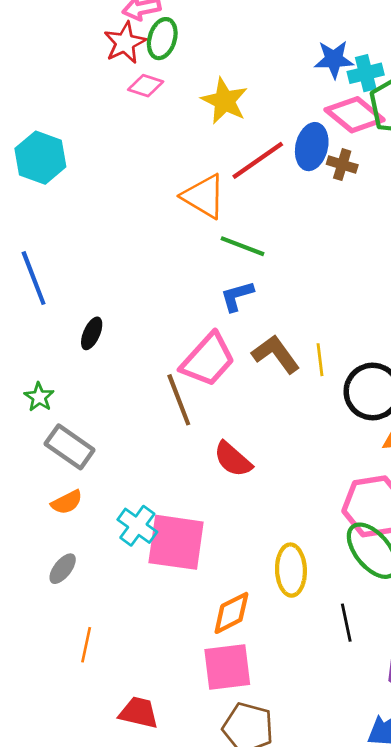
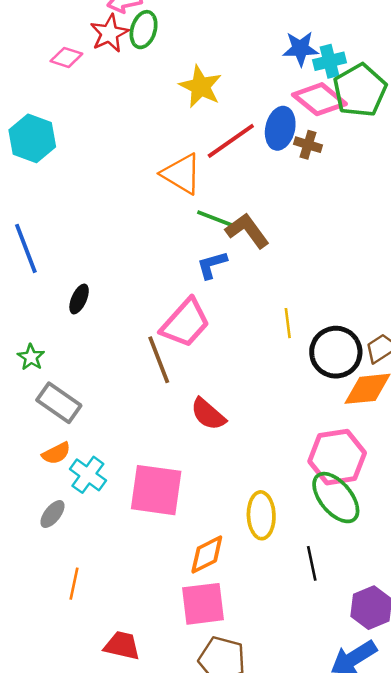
pink diamond: (146, 86) -> (66, 57), moved
brown L-shape: (276, 354) -> (247, 231), moved
cyan cross: (137, 526) -> (88, 475), moved

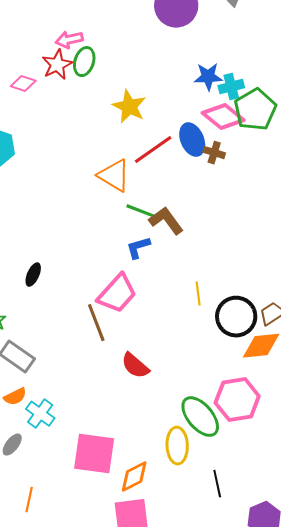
blue ellipse: (280, 128) -> (192, 140), turned -36
pink square: (156, 490) -> (94, 454), moved
green ellipse: (336, 498) -> (200, 417), moved

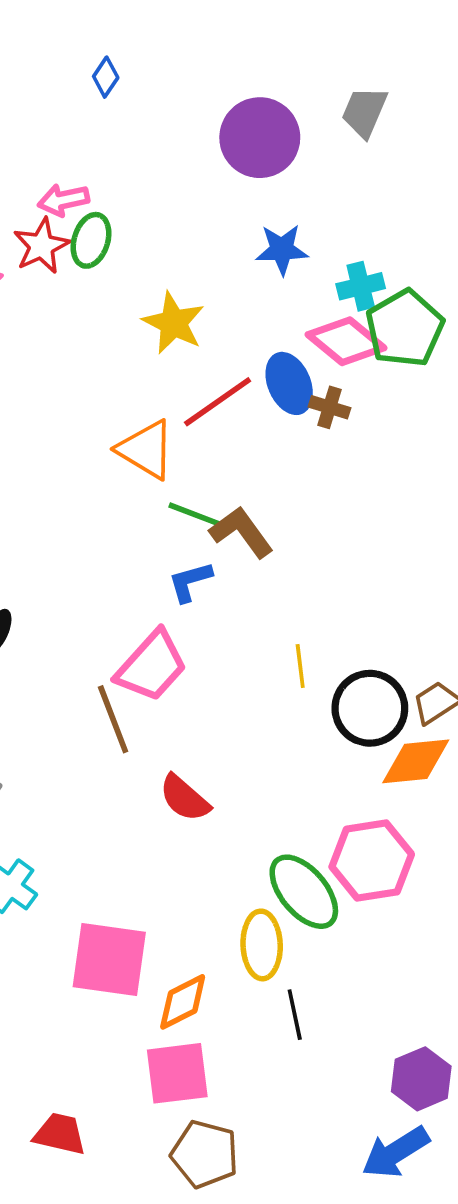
blue star: (208, 77) -> (282, 250), moved
black line: (217, 484) -> (295, 1015), moved

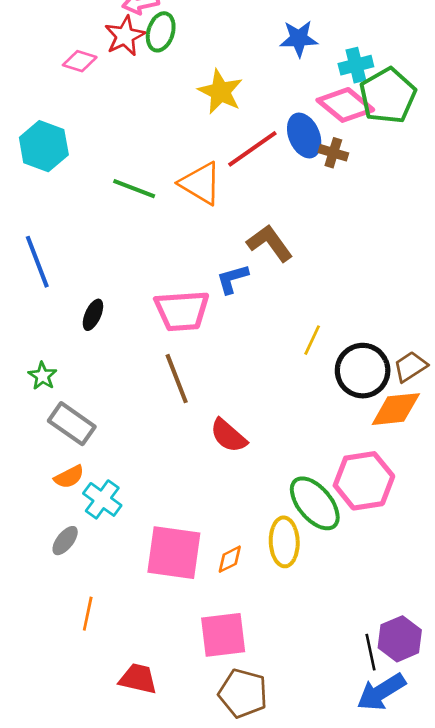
green line: (197, 516) -> (134, 189), moved
pink trapezoid: (152, 666) -> (182, 311), moved, turned 44
yellow line: (300, 666) -> (312, 340), turned 32
orange diamond: (183, 1002) -> (230, 559), moved, size x0.7
black line: (295, 1015) -> (371, 652), moved

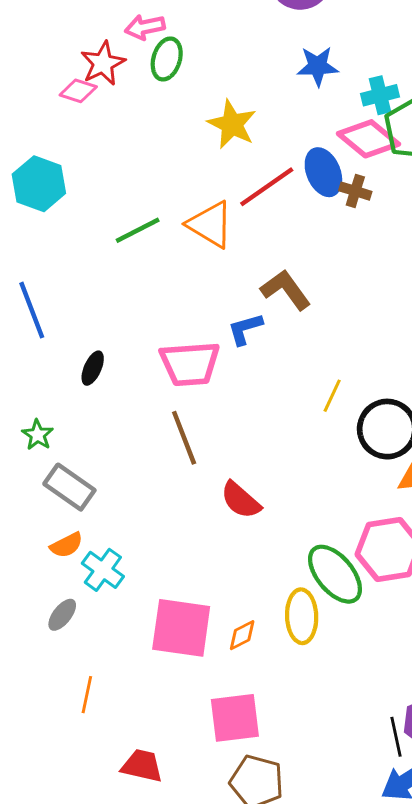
red star: (125, 36) -> (103, 63), moved
green line: (134, 189) -> (138, 230), turned -48

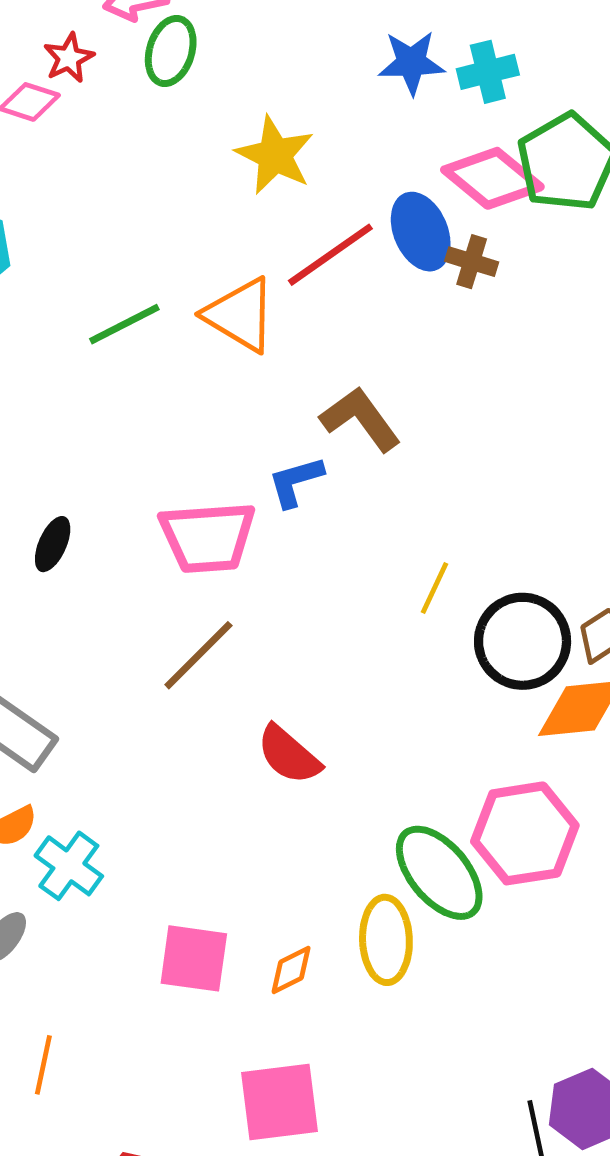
red star: (103, 63) -> (69, 58), size x0.7
cyan cross: (380, 95) -> (488, 72), moved
brown line: (184, 438) -> (198, 655), turned 66
pink square: (181, 628) -> (194, 958), size x0.7

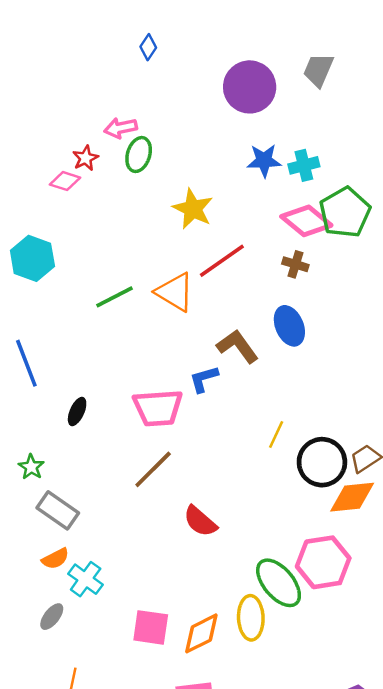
blue ellipse: (421, 232) -> (289, 326), moved
orange diamond: (291, 970) -> (201, 633), size x1.6

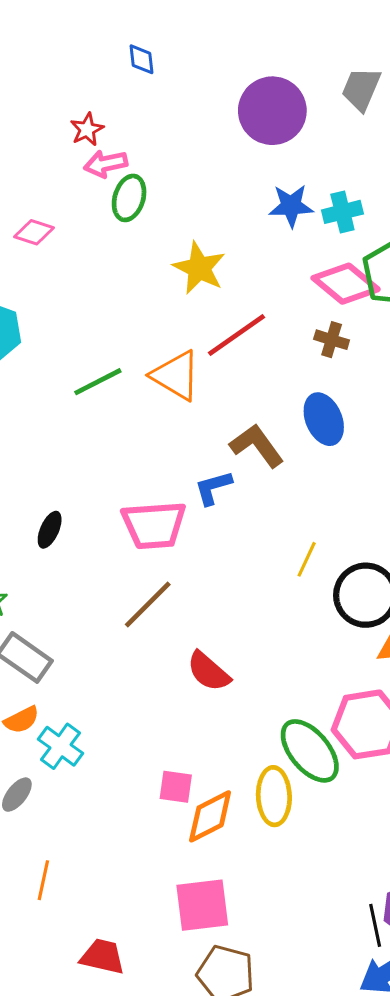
blue diamond: (148, 47) -> (141, 59), turned -40
red star: (86, 158) -> (87, 129), moved
pink square: (151, 627) -> (176, 787), moved, size x0.7

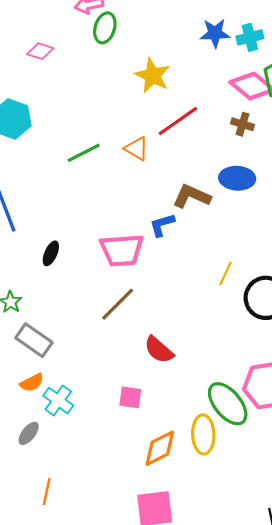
orange triangle: (176, 376) -> (137, 149), size x0.7
blue ellipse: (324, 419) -> (237, 178), turned -64
brown L-shape: (257, 446) -> (192, 196), turned -30
pink square: (176, 787) -> (130, 397), moved

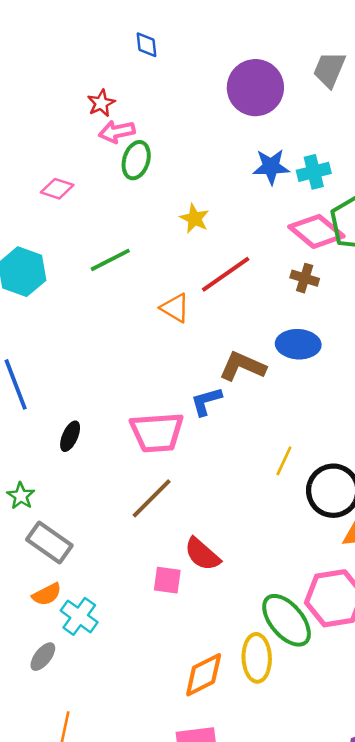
yellow star: (152, 76) -> (195, 219), size x0.7
green line: (84, 153) -> (110, 260), moved
pink square: (130, 397) -> (167, 580), moved

